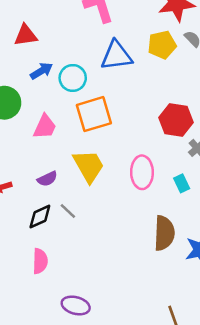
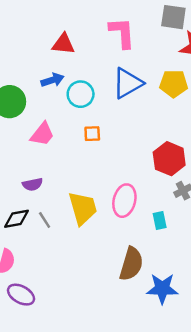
red triangle: (26, 35) -> (63, 44), moved
blue triangle: (116, 56) -> (128, 83), turned -36
orange square: (94, 114) -> (92, 134), size x0.5
yellow trapezoid: (89, 166) -> (83, 208), moved
purple ellipse: (76, 305) -> (21, 295), moved

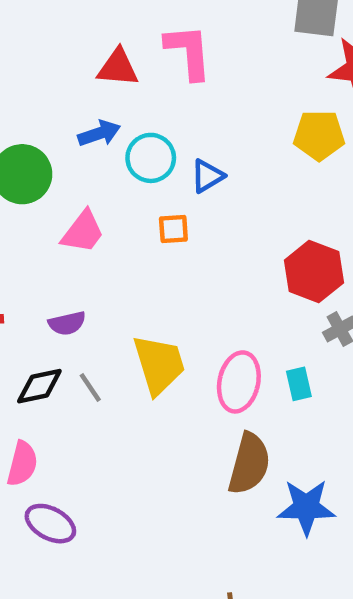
pink L-shape: (122, 33) -> (188, 52), moved
blue triangle: (128, 83) -> (207, 176), moved, size x0.6
pink ellipse: (124, 201) -> (239, 382), moved

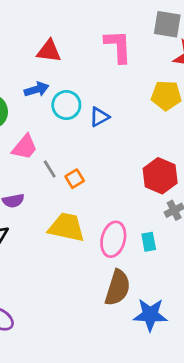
pink L-shape: (188, 52) -> (118, 46), moved
orange square: (173, 229) -> (75, 179), moved, turned -30
yellow trapezoid: (159, 365) -> (67, 227), turned -63
gray line: (90, 387) -> (50, 169), moved

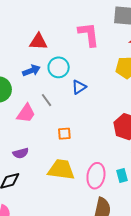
cyan circle: (66, 105) -> (59, 67), moved
gray line: (50, 169) -> (46, 100), moved
orange square: (75, 179) -> (64, 134), turned 32

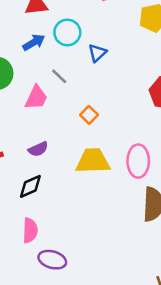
orange square: (64, 134) -> (89, 115), turned -32

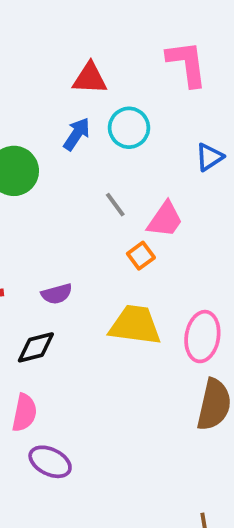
blue arrow: (34, 42) -> (77, 134), turned -35
blue triangle: (97, 53) -> (209, 157), moved
gray line: (59, 76) -> (115, 205), moved
pink trapezoid: (36, 98) -> (165, 220), moved

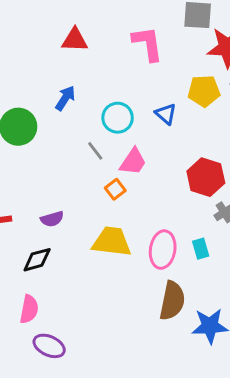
red triangle: (90, 78) -> (75, 40), moved
cyan circle: (129, 128) -> (118, 118), moved
blue triangle: (209, 157) -> (166, 114), turned -45

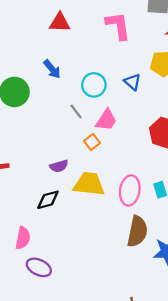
blue arrow: (65, 98) -> (52, 69), turned 108
purple semicircle: (52, 219) -> (59, 166), moved
black diamond: (37, 260) -> (48, 200), moved

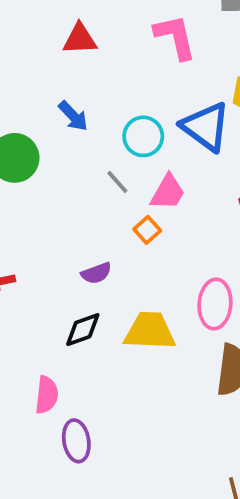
blue triangle: (132, 82) -> (206, 127), size x1.8
yellow trapezoid: (89, 184) -> (150, 331), moved
purple ellipse: (39, 267) -> (76, 441), turned 60

